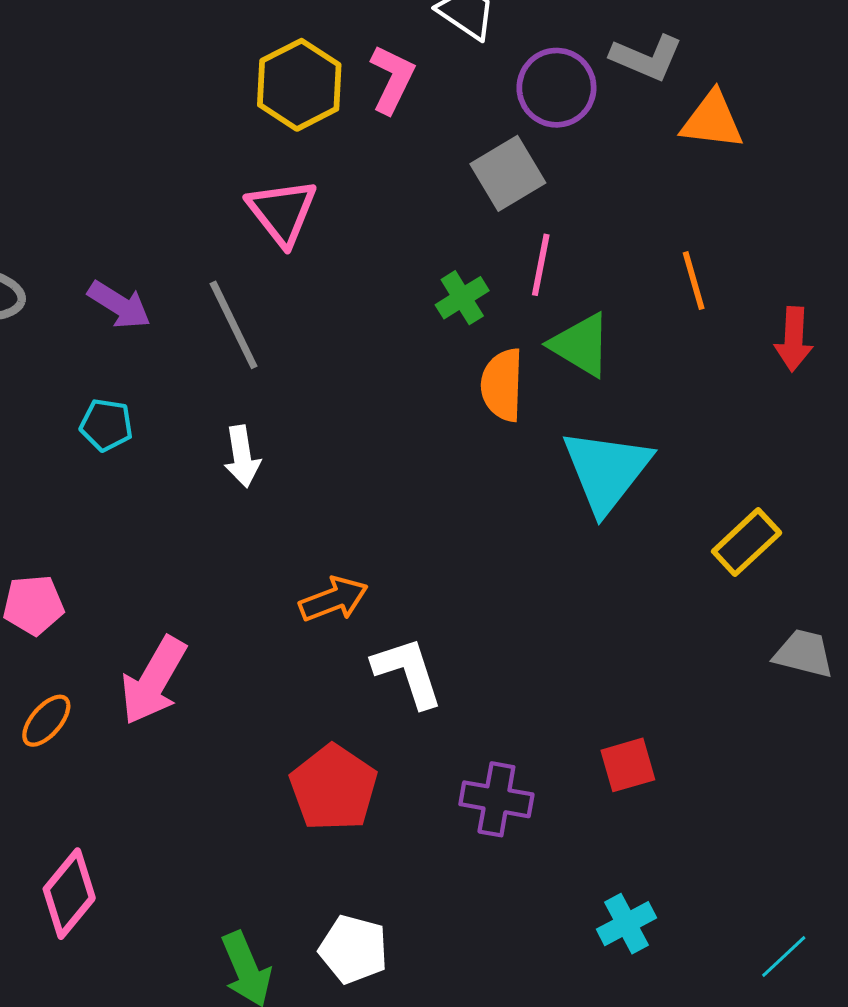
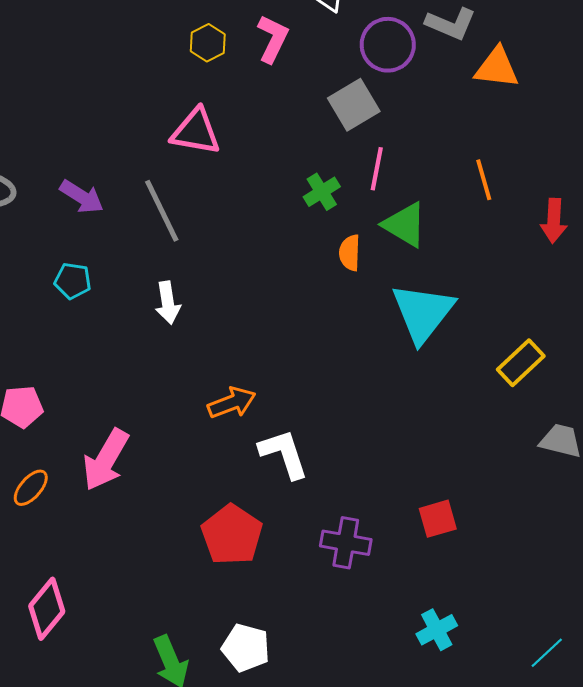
yellow hexagon: (299, 85) -> (208, 43), size x0.6
pink triangle: (282, 212) -> (196, 132), turned -42
orange semicircle: (502, 385) -> (350, 253), size x0.7

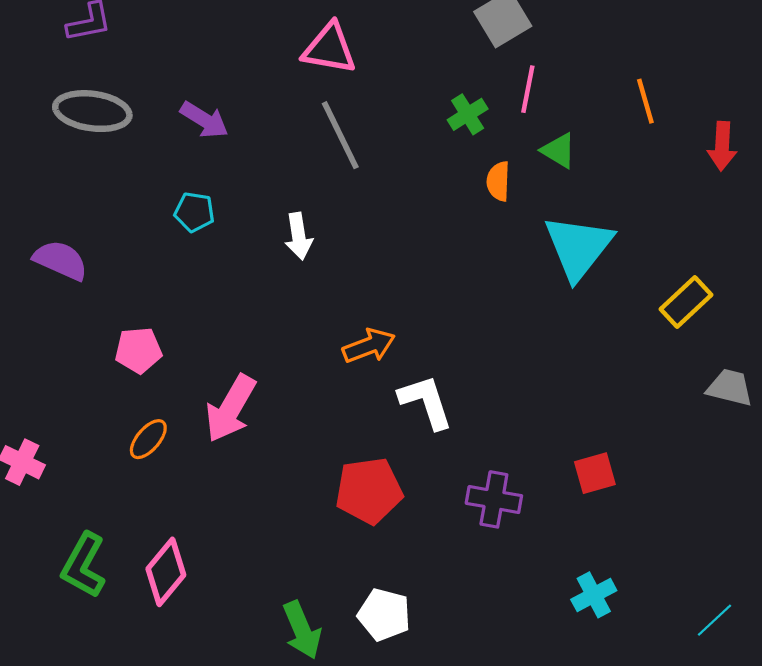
gray line: (162, 211) -> (340, 135), moved
green triangle: (405, 225) -> (559, 151), size x0.7
red pentagon: (232, 535) -> (369, 491), turned 30

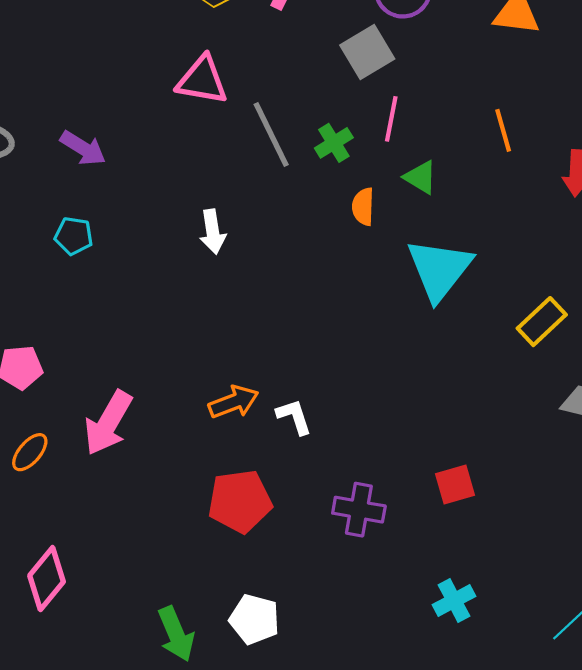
gray line: (340, 135) -> (271, 135), moved
white arrow: (299, 236) -> (213, 232), moved
orange arrow: (369, 346) -> (234, 402), moved
white L-shape: (426, 402) -> (294, 417), size x0.7

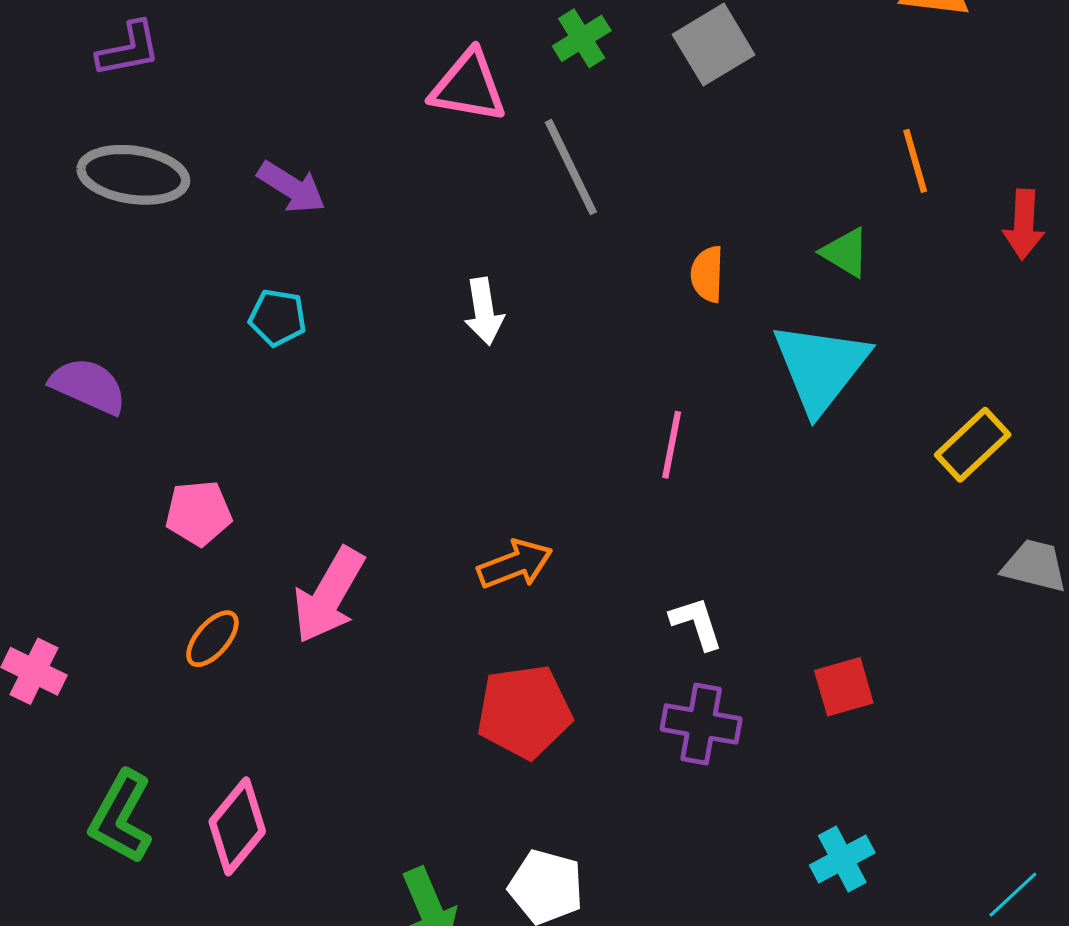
pink line: (391, 119) -> (672, 445), moved
green cross: (334, 143) -> (582, 38), moved
green triangle: (421, 177) -> (845, 252), moved
white L-shape: (294, 417) -> (696, 623), moved

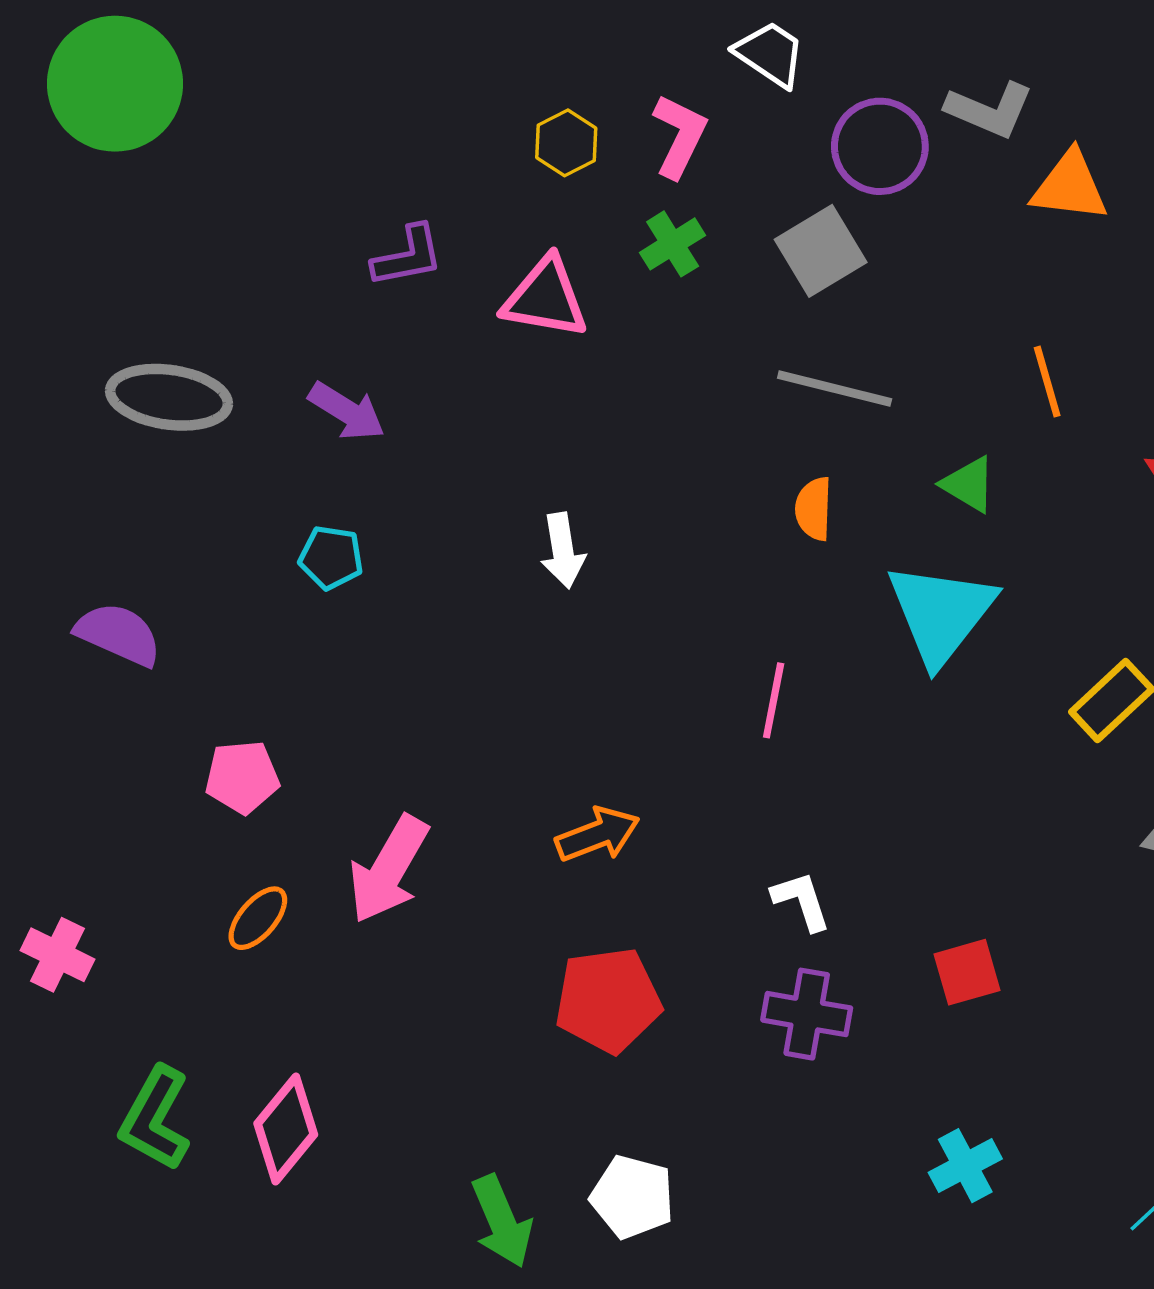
purple L-shape: (129, 49) -> (408, 256), moved
gray line: (571, 167) -> (835, 389), moved, turned -50

